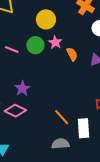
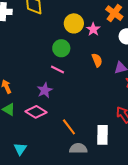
pink star: (55, 42) -> (93, 29), moved
pink line: (12, 50) -> (58, 70), moved
orange line: (62, 117) -> (69, 127), moved

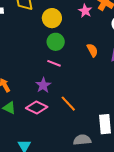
yellow circle: (74, 23) -> (52, 18), moved
pink star: (93, 29) -> (85, 11), moved
orange line: (69, 127) -> (68, 104), moved

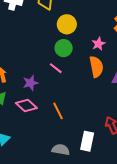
pink star: (85, 11) -> (98, 44), moved
orange semicircle: (92, 50) -> (96, 67), size x1.5
purple star: (43, 85) -> (31, 83), moved

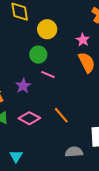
green circle: (64, 48) -> (38, 55), moved
purple star: (31, 83) -> (23, 86), moved

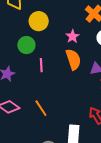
pink line: (48, 75) -> (41, 65), moved, turned 56

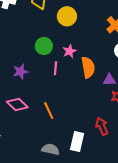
yellow circle: (39, 21) -> (67, 16), moved
pink star: (73, 36) -> (69, 51), moved

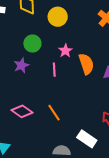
green circle: (44, 46) -> (32, 44), moved
purple star: (21, 72) -> (21, 65), moved
white rectangle: (77, 142) -> (87, 139), turned -60

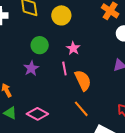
orange semicircle: (86, 64) -> (83, 80), moved
orange line: (54, 113) -> (81, 109), moved

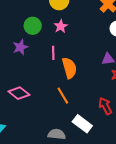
pink star: (73, 48) -> (61, 26), moved

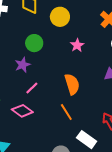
pink star: (61, 26) -> (77, 45), moved
pink line: (53, 53) -> (32, 88), moved, turned 48

